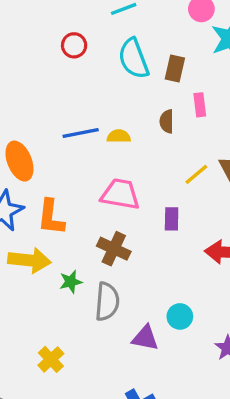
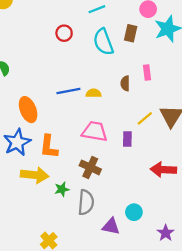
brown rectangle: (175, 68) -> (131, 33), moved
purple rectangle: (172, 219) -> (127, 139), moved

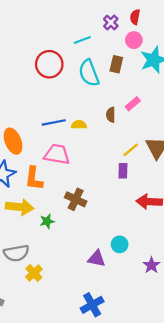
red circle: (64, 33) -> (49, 64), size x1.6
pink rectangle: (147, 72) -> (133, 104), turned 56
pink trapezoid: (95, 131) -> (57, 154), moved
purple rectangle: (127, 139) -> (123, 171), moved
gray semicircle: (86, 202) -> (16, 253), moved, turned 75

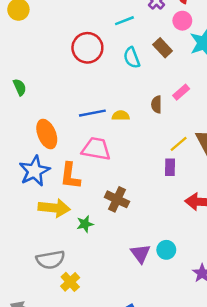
brown rectangle: (116, 64) -> (163, 48), turned -56
cyan semicircle: (89, 73) -> (132, 58), size x0.7
purple triangle: (97, 259) -> (140, 254), moved, turned 42

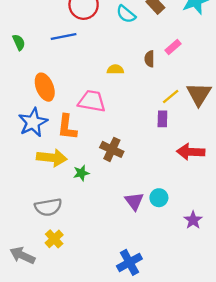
cyan semicircle: (132, 58) -> (126, 14), turned -30
blue line: (92, 113) -> (64, 36), moved
yellow cross: (70, 282) -> (54, 239), moved

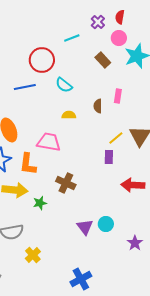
cyan semicircle: (126, 14) -> (64, 85), moved
pink rectangle: (173, 47) -> (118, 96), turned -40
yellow cross: (54, 239) -> (33, 255), moved

